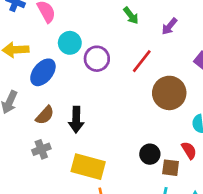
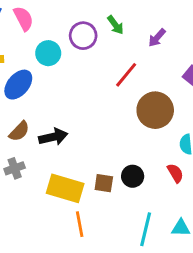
purple circle: (97, 59) -> (83, 36), moved
black arrow: (76, 120) -> (53, 137), turned -105
brown square: (171, 168) -> (104, 183), moved

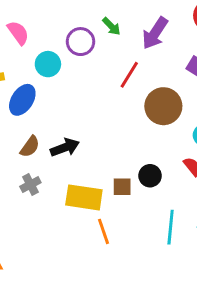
purple arrow: (157, 38) -> (155, 33), size x1.6

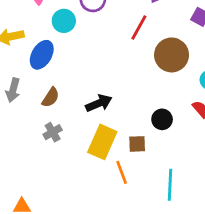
black arrow: (65, 147) -> (99, 103), moved
brown square: (122, 187) -> (137, 144), moved
yellow rectangle: (84, 197) -> (102, 142), turned -72
cyan line: (171, 227) -> (170, 185), moved

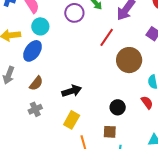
cyan circle: (64, 21) -> (40, 26), moved
yellow rectangle: (102, 142) -> (72, 120), size x0.7
brown square: (137, 144) -> (110, 132), moved

